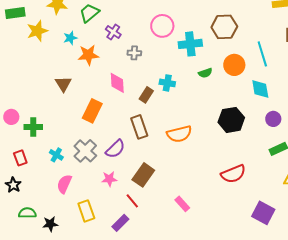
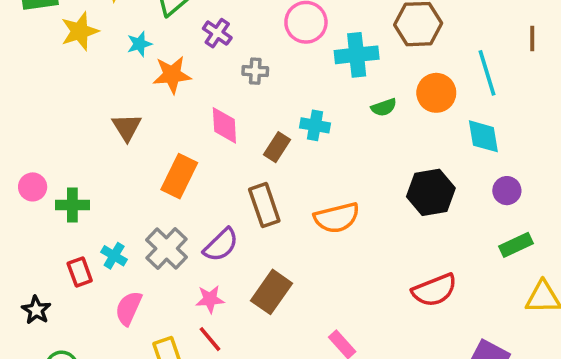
red rectangle: (20, 158) -> (80, 272), moved
red line: (132, 201) -> (210, 339), moved

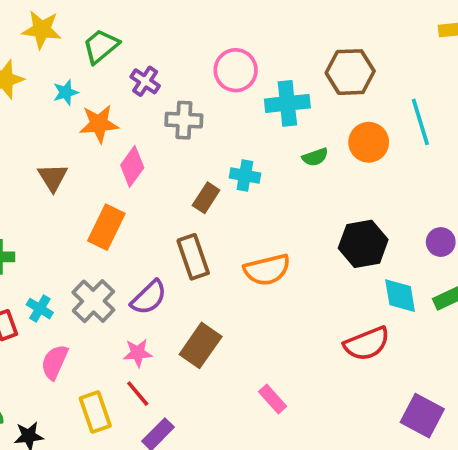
gray cross: (255, 71) -> (184, 120), size x1.4
pink diamond: (224, 125) -> (132, 166), moved, turned 39
cyan diamond: (483, 136) -> (400, 296), moved

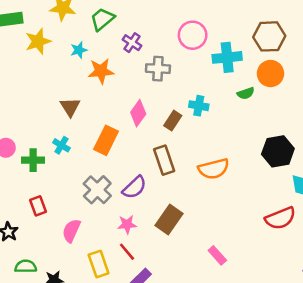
orange circle: (369, 142) -> (270, 74), moved
pink diamond: (132, 166) -> (138, 113), moved
cyan cross: (40, 309) -> (61, 145), moved

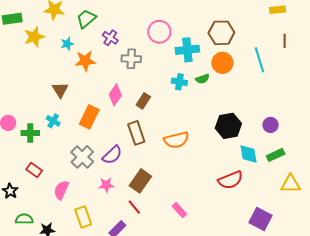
cyan cross: (199, 106) -> (179, 82), moved
red rectangle: (38, 206) -> (34, 170), turned -35
red line: (127, 252) -> (134, 207), moved

